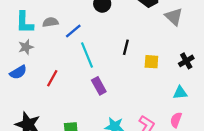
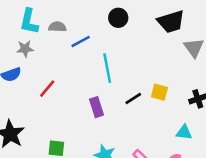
black line: (126, 47) -> (133, 98), moved, turned 32
cyan line: (87, 55) -> (107, 68), moved

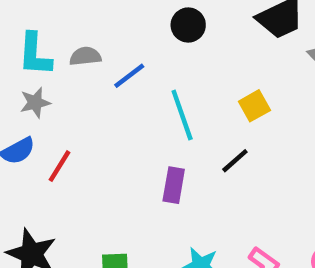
red line: (47, 89) -> (60, 166), moved
yellow square: (159, 92) -> (254, 106), moved, turned -36
purple rectangle: (96, 107) -> (174, 185), turned 36

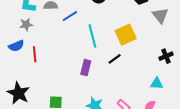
yellow square: (254, 106) -> (126, 35), size x1.5
red line: (60, 166) -> (35, 54), turned -42

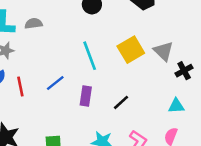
gray triangle: (160, 15) -> (163, 51), moved
blue line: (70, 16) -> (55, 83), moved
black line: (115, 59) -> (121, 102), moved

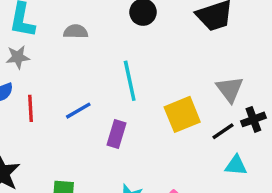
gray semicircle: (34, 23) -> (76, 32), moved
yellow square: (131, 50) -> (182, 114), moved
black line: (121, 102) -> (223, 131), moved

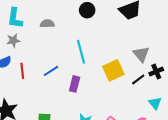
cyan triangle: (236, 165) -> (155, 103), moved, turned 48

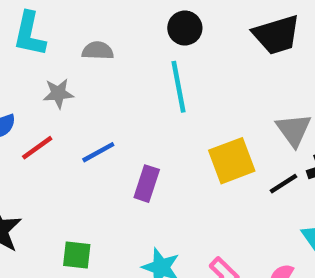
gray star: (13, 41) -> (58, 93), moved
cyan line: (81, 52) -> (179, 87), moved
red line: (22, 71) -> (37, 148), turned 56

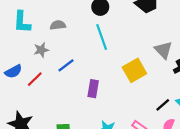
blue line: (98, 152) -> (66, 65), moved
black line: (284, 184) -> (163, 105), moved

